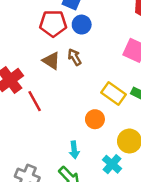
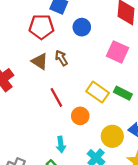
blue circle: (82, 25) -> (82, 27), moved
red line: (35, 101) -> (56, 97), moved

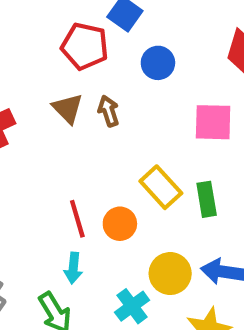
pink square: (118, 52) -> (213, 122), turned -35
green rectangle: (123, 93) -> (207, 199), turned 42
red line: (56, 97) -> (77, 219), moved

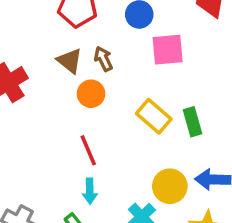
pink square: (213, 122) -> (168, 50), moved
orange circle: (120, 224) -> (91, 94), moved

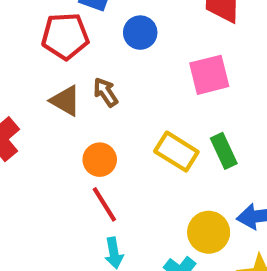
pink square: (168, 50) -> (209, 75), moved
orange circle: (91, 94) -> (100, 160), moved

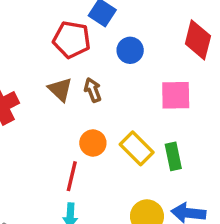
orange circle: (100, 160) -> (93, 143), moved
red line: (104, 204) -> (72, 176), turned 32

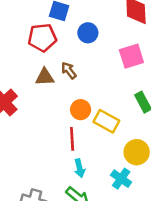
brown triangle: (60, 89) -> (45, 77), turned -30
yellow rectangle: (137, 148) -> (106, 121), moved

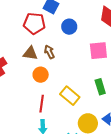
orange circle: (81, 110) -> (41, 75), moved

